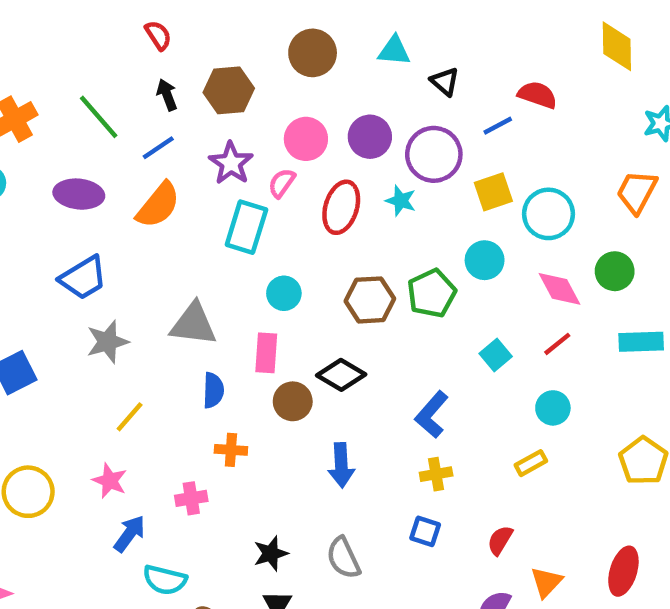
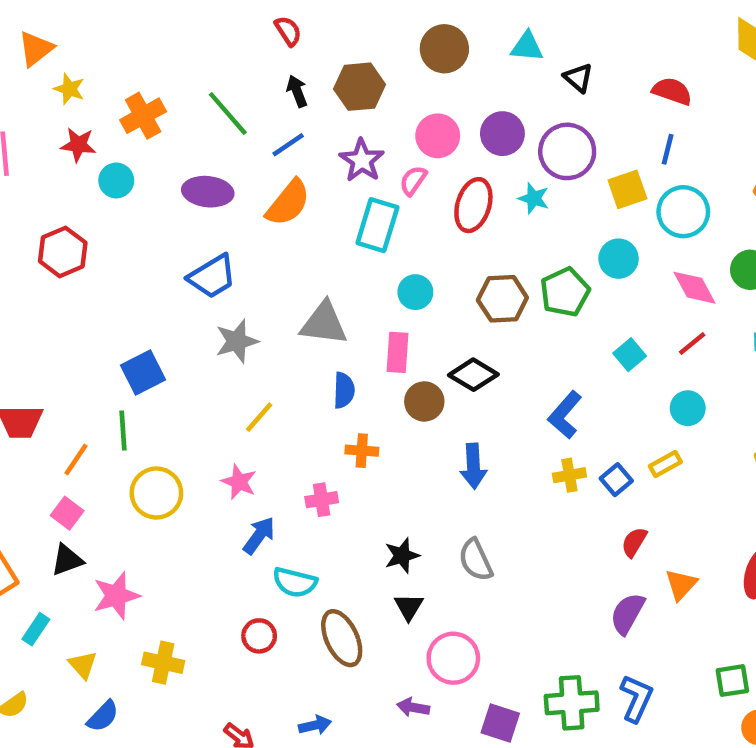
blue line: (498, 126) -> (668, 149), moved, turned -48
blue square: (425, 531) -> (616, 480), moved, turned 32

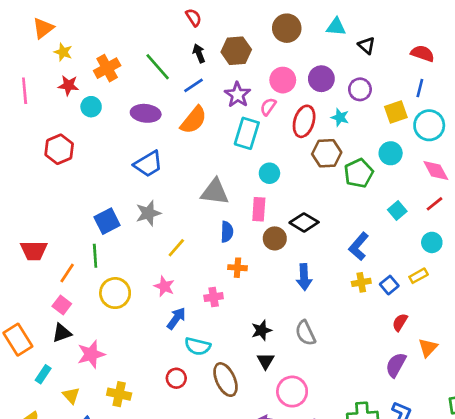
purple circle: (567, 151) -> (360, 89), size x0.7
brown hexagon: (502, 299) -> (327, 153), moved
gray star: (237, 341) -> (148, 213), moved

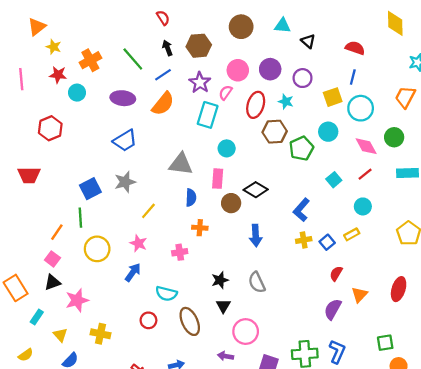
red trapezoid: (34, 250) -> (29, 175), moved
blue arrow: (176, 318) -> (133, 272), moved

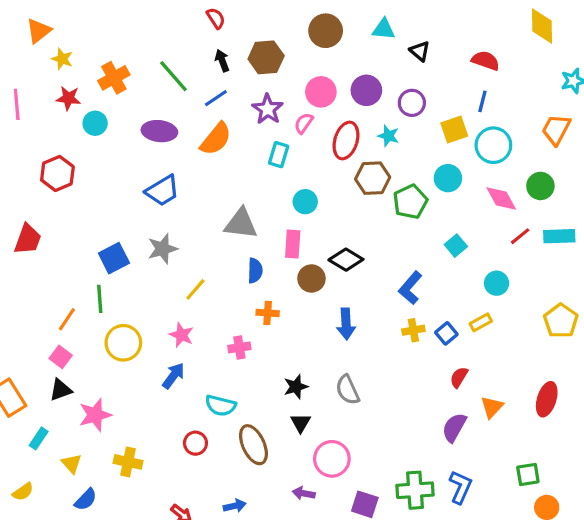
cyan rectangle: (208, 115) -> (279, 155), size x0.7
red line: (365, 174) -> (520, 236), moved
red trapezoid: (29, 175) -> (28, 239), turned -70

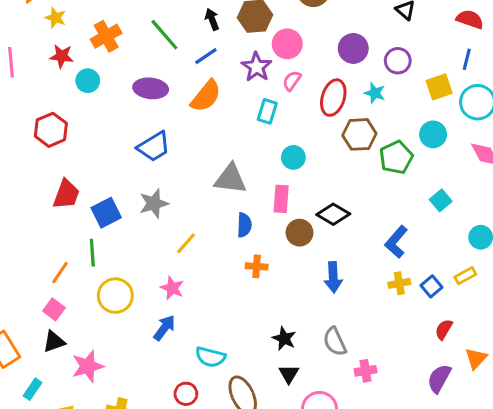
pink circle: (321, 92) -> (287, 44), moved
red trapezoid: (28, 239) -> (66, 194), moved
pink cross: (239, 347) -> (366, 371), moved
black star: (296, 387) -> (284, 339), turned -30

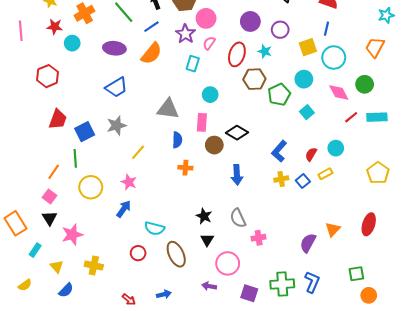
cyan square: (441, 200) -> (307, 112), moved
red semicircle: (444, 329) -> (311, 154), moved
black triangle: (54, 342) -> (50, 218), turned -42

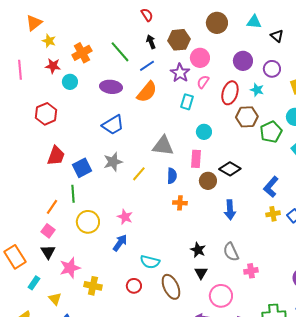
yellow line: (138, 152) -> (139, 174), moved
yellow cross: (94, 265) -> (93, 286), moved

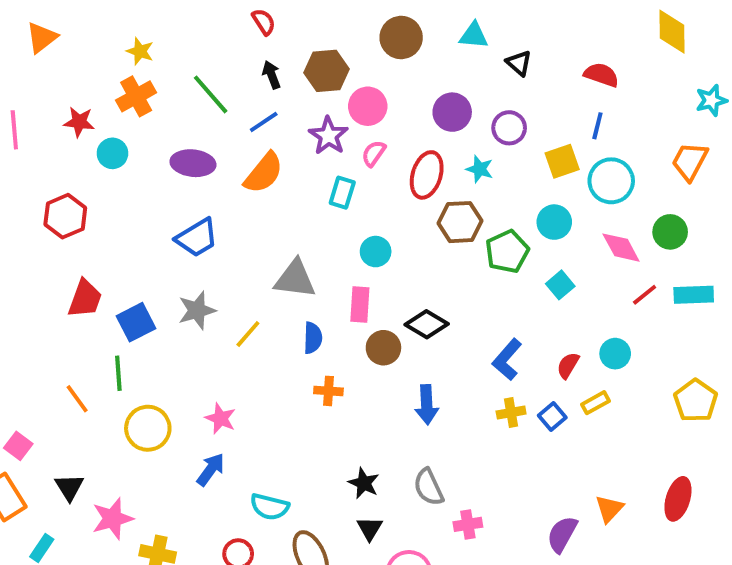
yellow star: (49, 41) -> (140, 51), moved
orange line: (52, 207) -> (77, 399), turned -70
pink square: (48, 231) -> (18, 446), moved

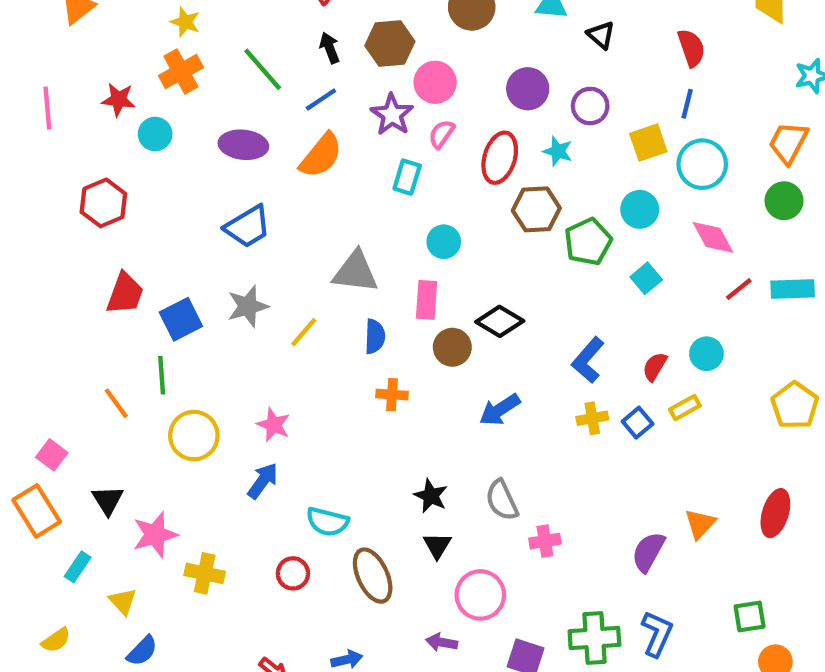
red semicircle: (601, 75) -> (691, 48), turned 52
green circle: (670, 232) -> (784, 201), moved
blue arrow: (427, 405) -> (500, 410), turned 60

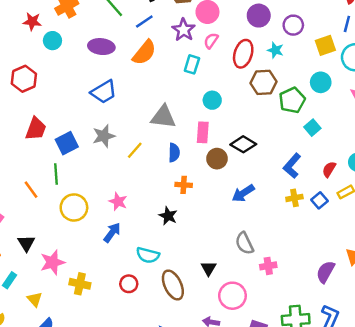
cyan square: (646, 278) -> (312, 128), moved
black star: (431, 496) -> (168, 216), moved

